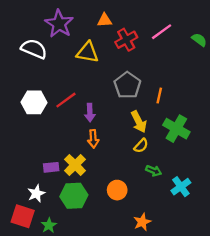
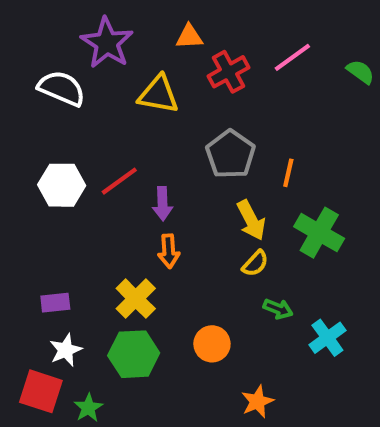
purple rectangle: (51, 167) -> (55, 303), moved

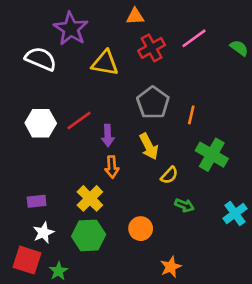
orange triangle: (189, 37) -> (135, 16), moved
yellow arrow: (251, 220) -> (149, 146), moved
cyan cross: (327, 338) -> (235, 214), moved

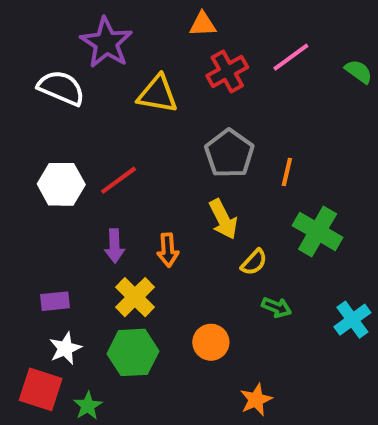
purple arrow: (108, 135) -> (114, 246), moved

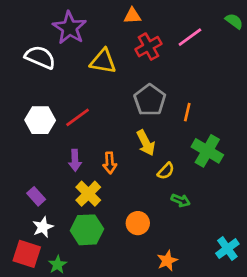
green semicircle: (359, 71) -> (234, 21), moved
purple rectangle: (55, 301) -> (36, 196), turned 54
cyan cross: (352, 320) -> (227, 249), moved

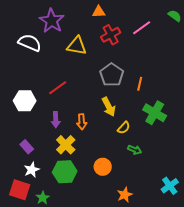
white hexagon: (40, 120) -> (25, 101), moved

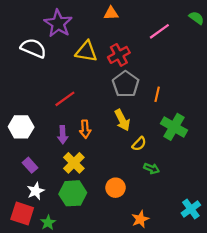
red cross: (111, 35) -> (119, 55), moved
white hexagon: (25, 101) -> (21, 127), moved
orange arrow: (82, 122) -> (85, 129), moved

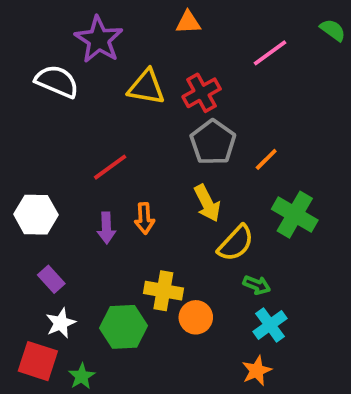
orange line: (157, 94) -> (266, 159), turned 32
yellow semicircle: (139, 144) -> (236, 243), size x1.5
yellow cross: (74, 163) -> (163, 291), moved, turned -35
cyan cross: (191, 209) -> (270, 325), moved
orange star: (140, 219) -> (257, 371), moved

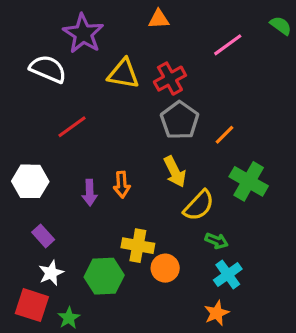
red line: (110, 167) -> (72, 127), moved

